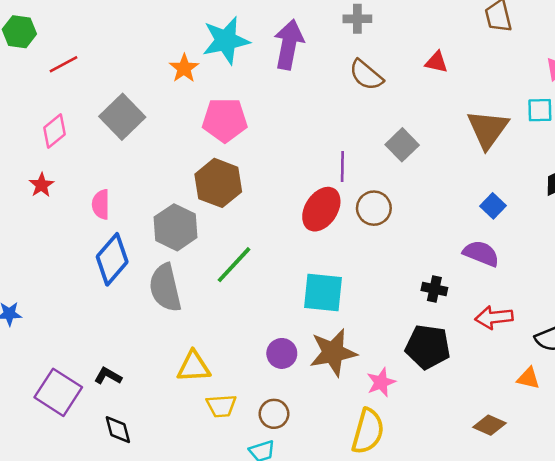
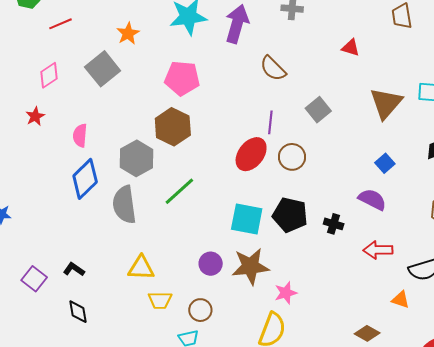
orange star: (184, 68) -> (128, 33), moved
brown semicircle: (366, 75) -> (273, 68), moved
black pentagon: (428, 347) -> (290, 215), moved
purple square: (58, 392) -> (34, 279), size x0.7

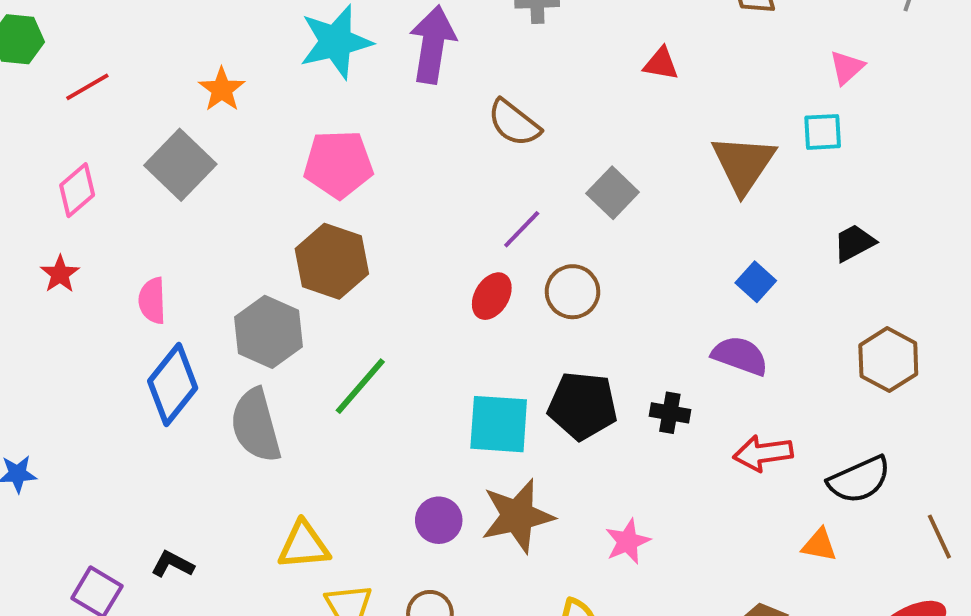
purple line: (270, 122) -> (522, 229), turned 45
red ellipse: (251, 154) -> (492, 296), size x0.7
pink star: (286, 293) -> (628, 542), moved

